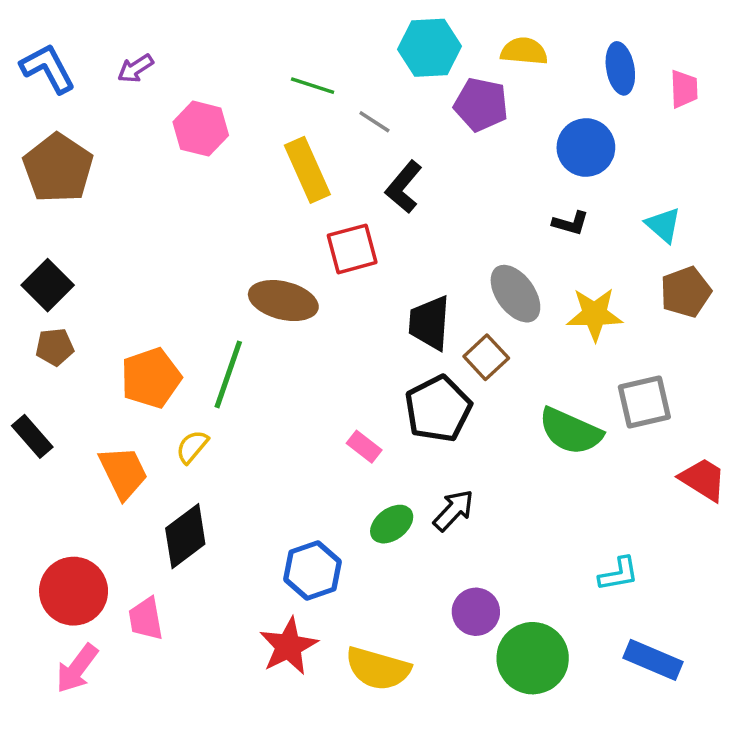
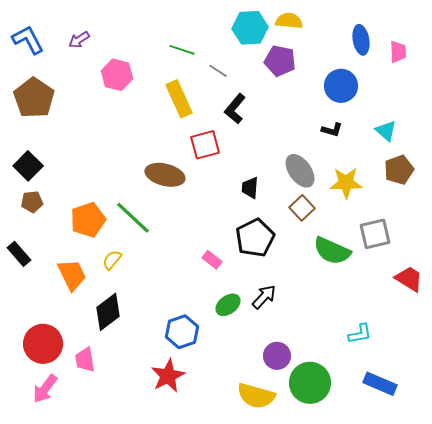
yellow semicircle: (524, 51) -> (289, 21), moved
black trapezoid: (429, 323) -> (250, 188), size x0.7
brown square: (486, 357) -> (302, 208), moved
green line: (228, 374) -> (133, 218), turned -66
yellow semicircle: (378, 669) -> (256, 396), moved

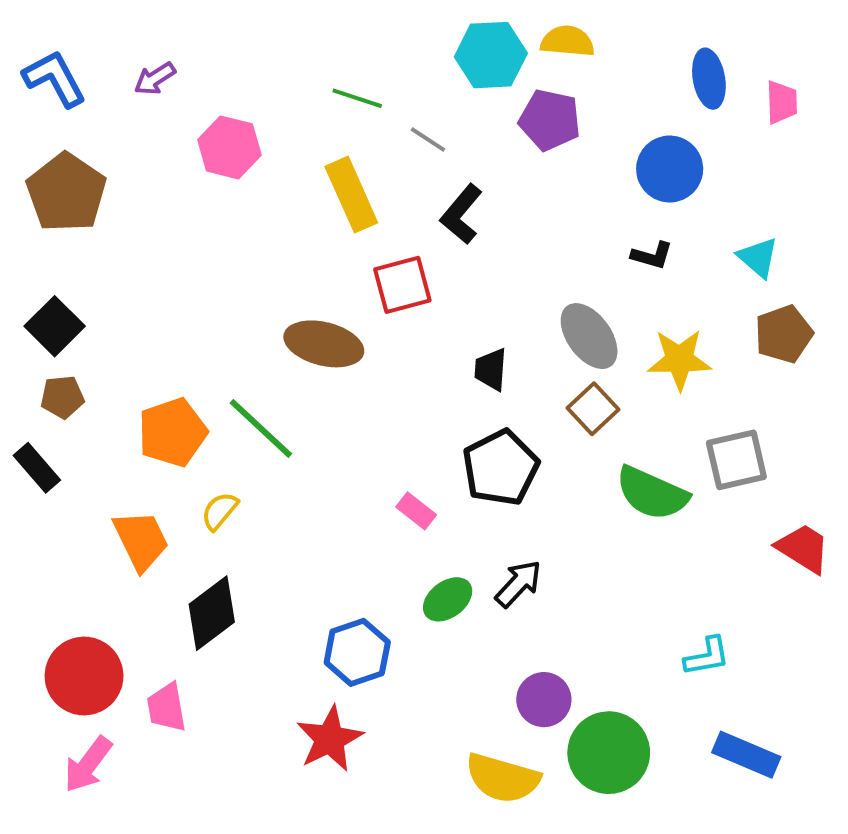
black rectangle: (19, 254) -> (37, 468), moved

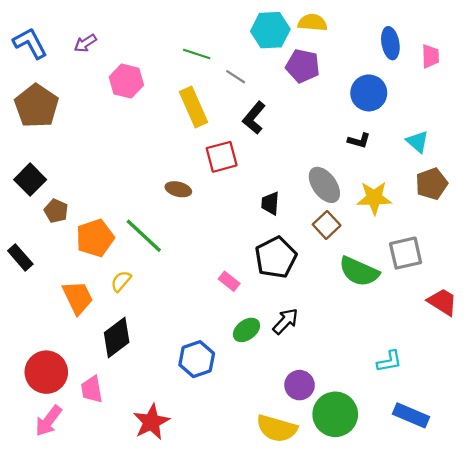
brown ellipse: (324, 344) -> (178, 189), size x0.6
brown pentagon: (62, 397) -> (56, 211), moved, turned 30
red star: (330, 739) -> (151, 422), moved

